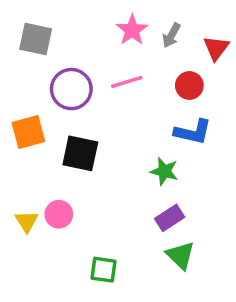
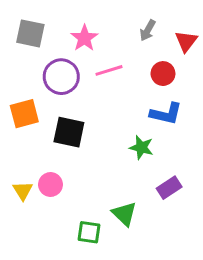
pink star: (132, 30) -> (84, 38), moved
purple rectangle: (170, 218) -> (169, 188), moved
green triangle: (180, 255) -> (124, 214), moved

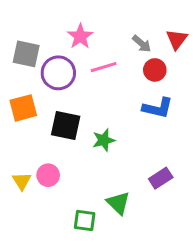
gray arrow: (148, 30) -> (142, 44), moved, turned -78
gray square: (30, 33) -> (26, 54), moved
green star: (141, 148) -> (104, 140), moved, turned -30

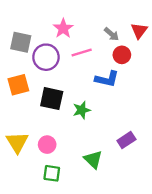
blue L-shape: (158, 108) -> (107, 79), moved
pink circle: (48, 175) -> (47, 145), moved
yellow triangle: (22, 181) -> (17, 142), size x1.5
green square: (85, 220) -> (52, 173), moved

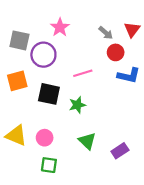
pink line: (82, 53) -> (83, 73), moved
blue L-shape: (107, 79) -> (129, 75), moved
purple rectangle: (126, 140) -> (120, 151), moved
yellow triangle: (17, 142) -> (16, 136), turned -35
green triangle: (93, 160) -> (87, 141), moved

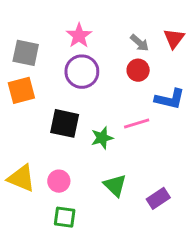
red circle: (116, 52) -> (138, 70), moved
purple circle: (43, 55) -> (82, 72), moved
pink line: (83, 73) -> (137, 123), moved
orange square: (17, 81) -> (21, 90), moved

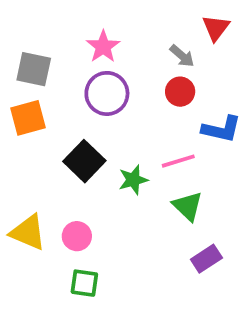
red triangle: (174, 38) -> (216, 28), moved
black square: (65, 123) -> (84, 161), turned 32
green triangle: (115, 185) -> (188, 206), moved

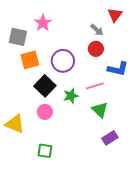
pink star: (103, 47) -> (43, 23), moved
purple circle: (107, 93) -> (63, 61), moved
orange square: (28, 118) -> (30, 60), moved
pink circle: (77, 236) -> (45, 112), moved

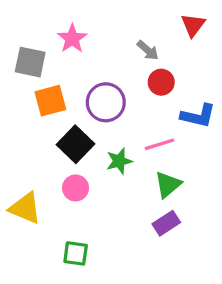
gray arrow: (97, 30) -> (148, 50), moved
green triangle: (100, 110) -> (168, 185), turned 36
purple rectangle: (110, 138) -> (166, 223), moved

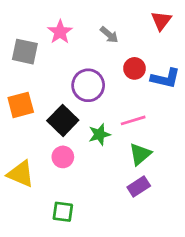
gray arrow: (148, 50) -> (109, 35), moved
orange square: (50, 101) -> (21, 105), moved
blue L-shape: (198, 116) -> (165, 78), moved

